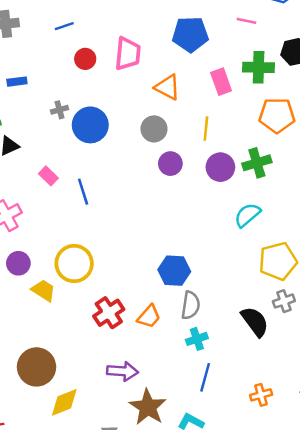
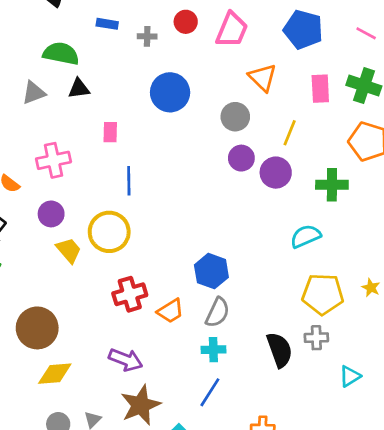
gray cross: (60, 110) -> (147, 36), moved
purple circle: (220, 167) -> (276, 173), moved
pink rectangle: (48, 176) -> (110, 132), turned 30
blue line: (83, 192) -> (129, 181), moved

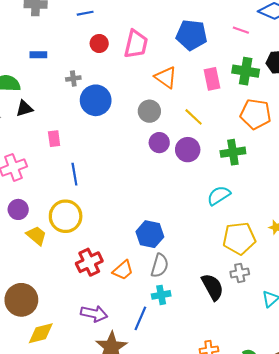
gray cross: (147, 36) -> (73, 78), moved
yellow line: (290, 133) -> (194, 117), turned -60
blue line: (210, 392) -> (140, 318), moved

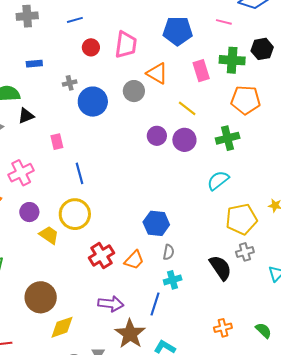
gray circle: (149, 111) -> (134, 91), moved
gray semicircle: (160, 266) -> (169, 252), size x0.7

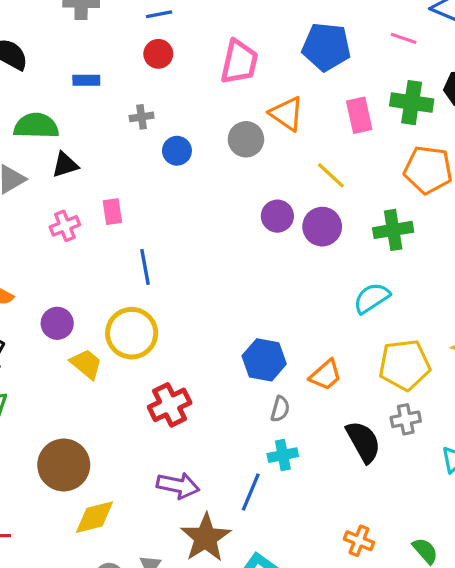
red circle: (91, 47) -> (158, 54), moved
blue circle: (93, 102) -> (177, 151), size x0.6
pink cross: (21, 173) -> (65, 226), moved, size x0.7
orange trapezoid: (134, 260) -> (326, 375), moved
orange cross: (223, 328) -> (359, 541), turned 30

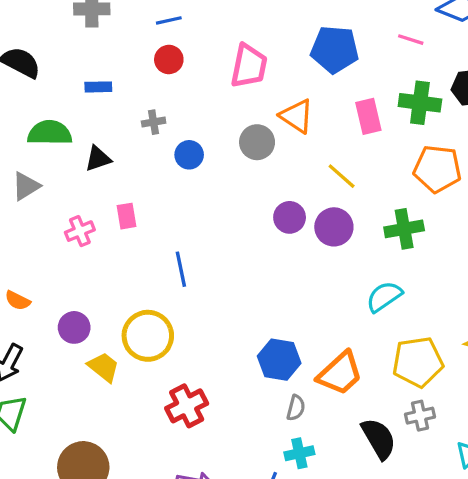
black triangle: (65, 165) -> (98, 159), moved
blue line: (145, 267) -> (181, 269), moved
orange trapezoid: (326, 375) -> (340, 373), size x1.4

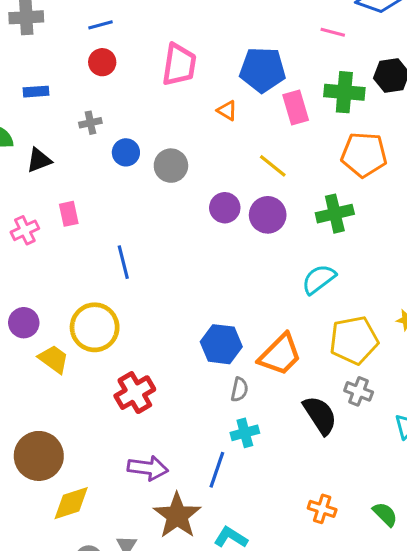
blue pentagon: (335, 49) -> (263, 70), moved
orange triangle: (297, 116) -> (227, 111), size x0.6
gray circle: (257, 142) -> (171, 166), moved
gray cross: (420, 416) -> (359, 391), turned 36

